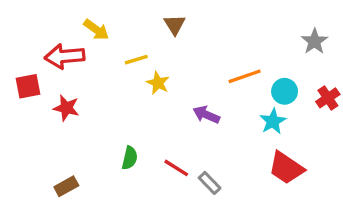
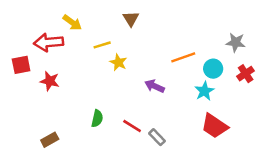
gray star: (315, 41) -> (236, 42), moved, turned -30

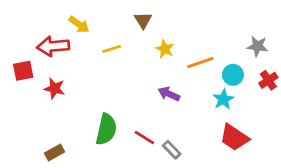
yellow star: (118, 62) -> (165, 49), moved
green semicircle: (97, 119) -> (106, 129), size x1.6

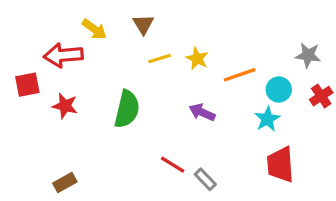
brown triangle: (143, 20) -> (143, 24), moved
yellow line: (112, 49) -> (160, 59), moved
green semicircle: (106, 129) -> (127, 109), moved
red trapezoid: (234, 137) -> (280, 165), turned 52

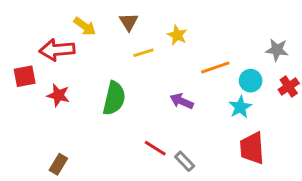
yellow star: (197, 59) -> (177, 35), moved
brown rectangle: (65, 183) -> (58, 164), turned -30

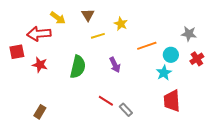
purple arrow: (182, 101) -> (115, 65), moved, turned -140

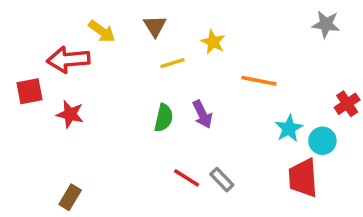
gray star: (189, 34) -> (326, 24), moved
orange line: (147, 46) -> (259, 81), turned 30
cyan circle: (171, 55) -> (322, 141), moved
green semicircle: (78, 67) -> (164, 118), moved, size x0.7
gray rectangle: (126, 110) -> (222, 180), moved

